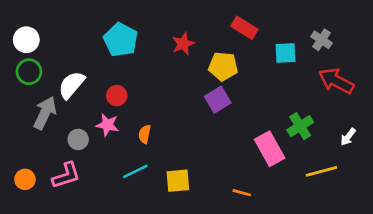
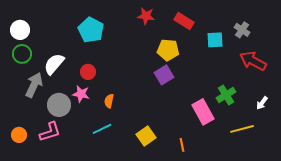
red star: (183, 44) -> (146, 16), moved, turned 30
gray circle: (78, 139) -> (59, 105), size x1.5
yellow square: (178, 181) -> (146, 136), moved, turned -30
orange line: (242, 193) -> (182, 145), turned 64

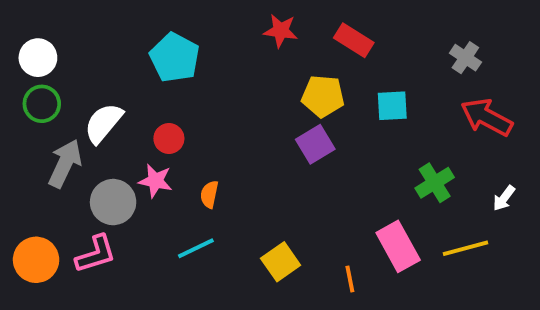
cyan square: (215, 40) -> (392, 106), moved
pink rectangle: (203, 112) -> (398, 246), moved
orange circle: (19, 135) -> (36, 260), size x1.5

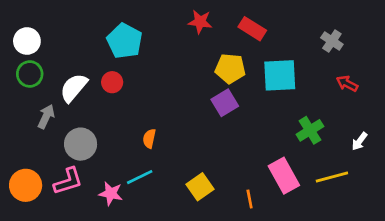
cyan square: (392, 106) -> (280, 75), size x1.5
red arrow: (487, 117) -> (347, 84), size x0.6
red circle: (169, 138) -> (112, 82), moved
gray arrow: (65, 164) -> (46, 117), size x0.7
pink star: (155, 181) -> (111, 194), moved

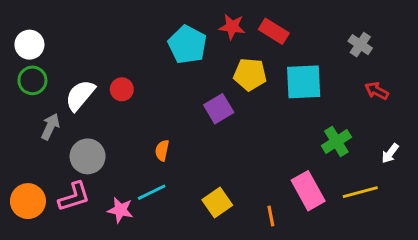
red star: (200, 22) -> (232, 27), moved
cyan pentagon: (124, 41) -> (187, 45), moved
purple square: (225, 103) -> (219, 109), moved

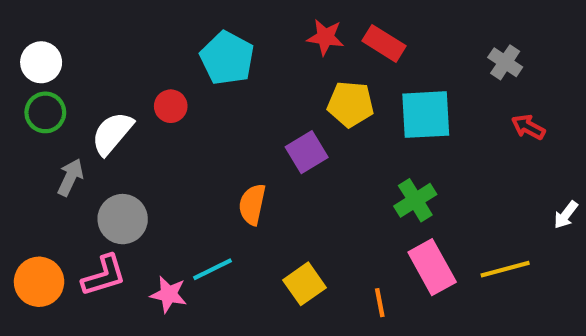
cyan pentagon: (187, 45) -> (227, 58), moved
red circle: (122, 89) -> (171, 106), moved
green cross: (336, 141) -> (415, 200), moved
orange semicircle: (162, 150) -> (252, 204), moved, size x1.4
white arrow: (390, 153) -> (566, 215), moved

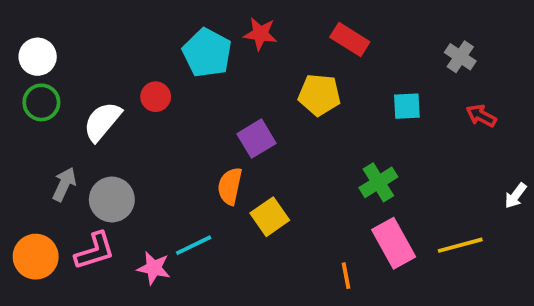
red star: (325, 37) -> (260, 34), moved
cyan square: (426, 115) -> (407, 106), moved, size x0.6
purple square: (307, 152) -> (257, 139), moved
gray arrow: (70, 177) -> (64, 184), moved
yellow square: (304, 284) -> (270, 217), moved

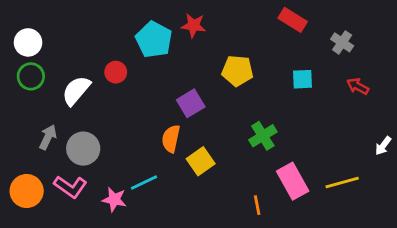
red rectangle: (350, 40) -> (293, 20), moved
green cross: (378, 182) -> (263, 136), moved
pink L-shape: (95, 251) -> (70, 187), turned 52

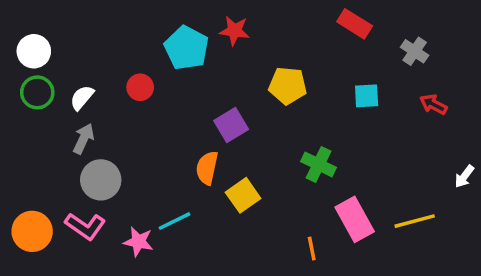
white semicircle: (76, 91) -> (82, 98), moved, size x0.7
green cross: (263, 136) -> (319, 164), turned -32
gray arrow: (48, 137) -> (84, 139), moved

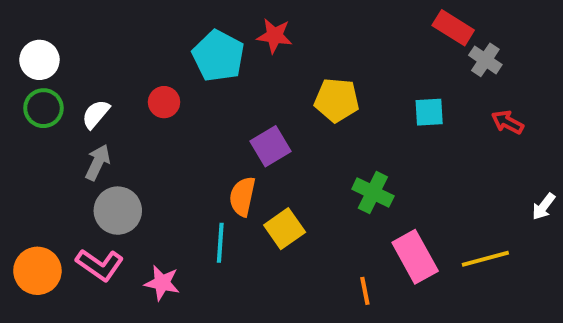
red rectangle: (355, 24) -> (453, 28), moved
cyan line: (174, 221) -> (220, 243), moved, turned -60

